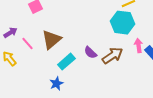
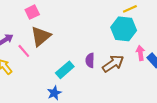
brown triangle: (51, 40) -> (41, 36), moved
purple semicircle: (90, 53) -> (90, 60), turned 48

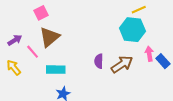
cyan rectangle: (65, 70) -> (56, 70), moved, turned 42

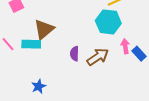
brown triangle: (49, 37) -> (44, 29), moved
cyan rectangle: (56, 70) -> (31, 44), moved

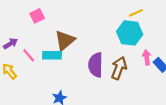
purple semicircle: (75, 54) -> (96, 65), size x1.6
brown arrow: (98, 57) -> (119, 68), turned -35

